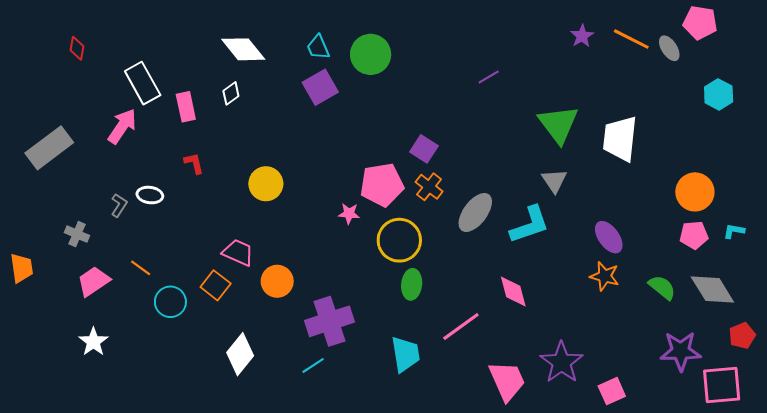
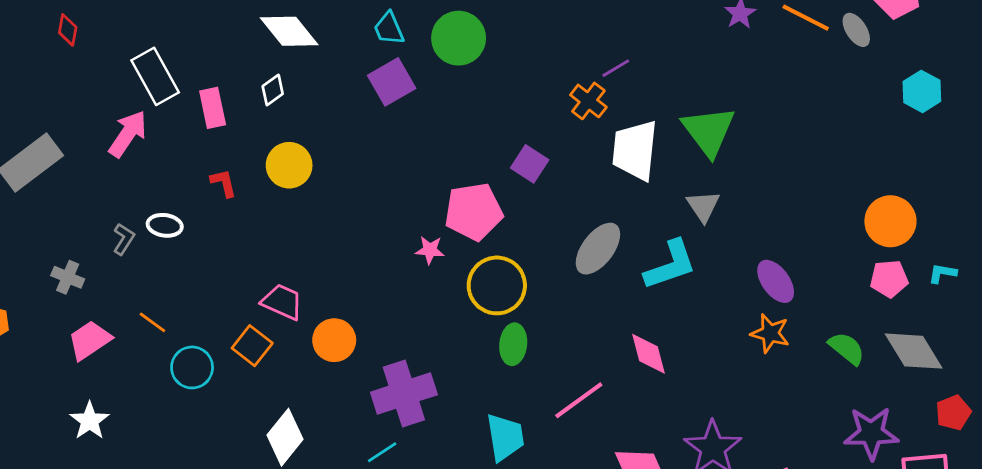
white trapezoid: (620, 139) -> (635, 150), moved
yellow circle: (266, 184) -> (289, 165), moved
orange cross: (429, 187) -> (588, 101), moved

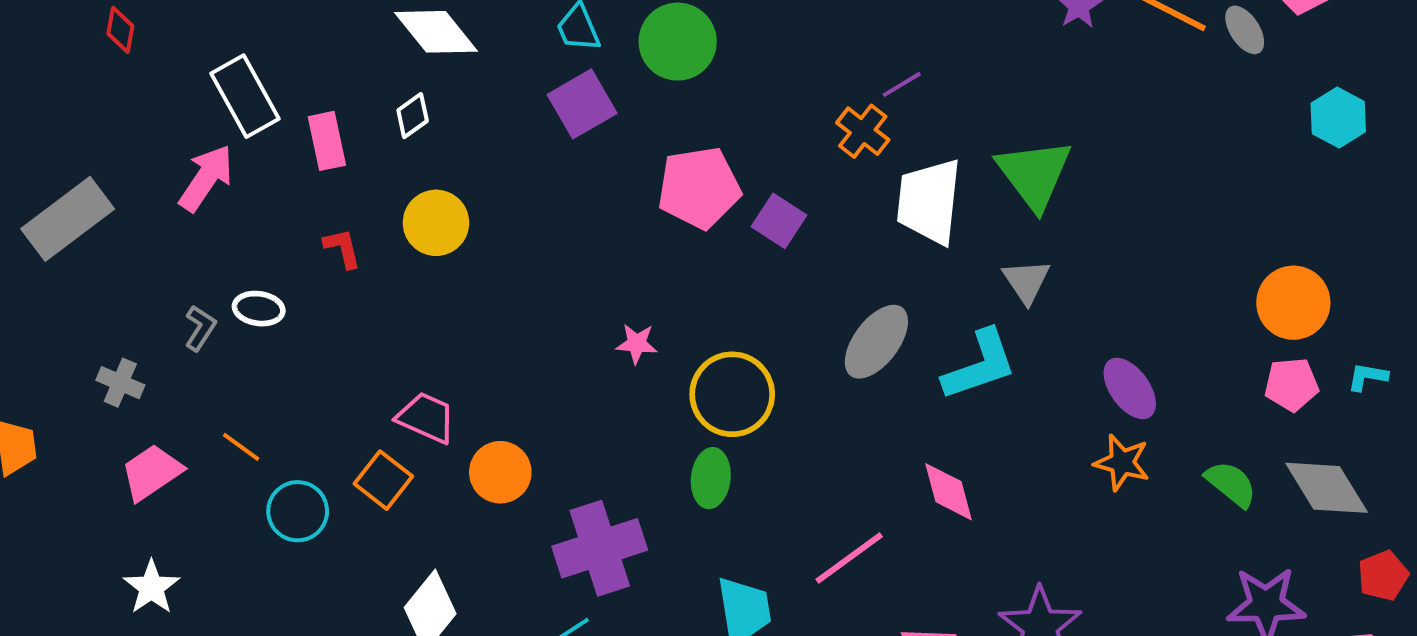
pink pentagon: (474, 212) -> (699, 188), moved
green ellipse: (513, 344) -> (711, 478), moved

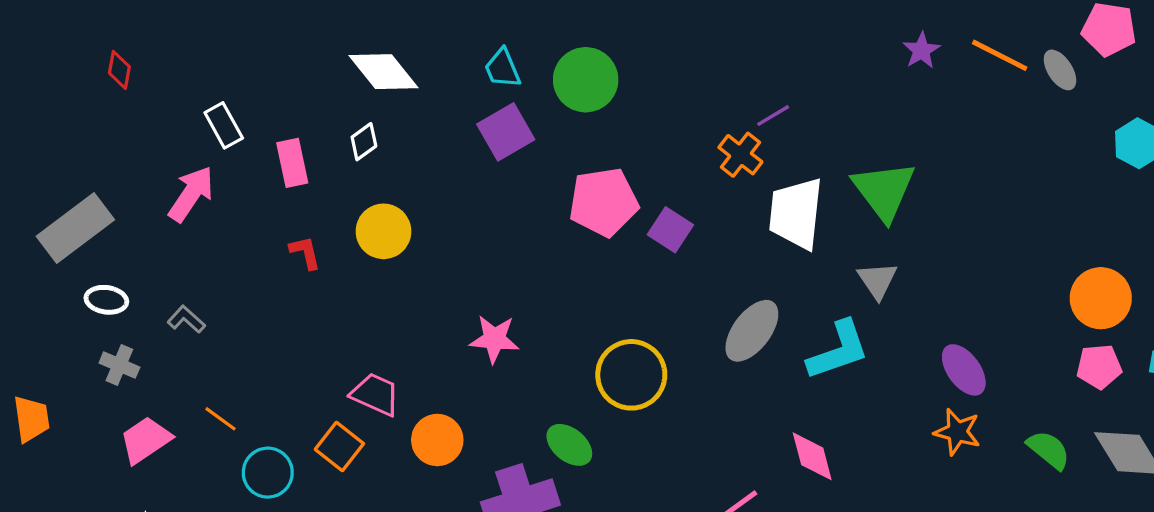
white rectangle: (245, 96) -> (224, 125), size x0.7
white ellipse: (259, 309) -> (106, 300), moved
gray L-shape: (200, 328) -> (186, 319), turned -81
pink star: (637, 344) -> (494, 339), moved, size x1.4
green ellipse: (711, 478) -> (569, 445), moved, turned -57

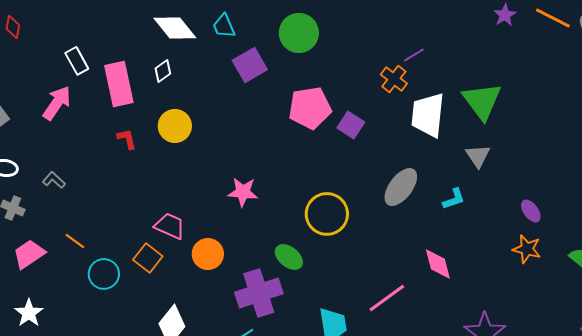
cyan trapezoid: (502, 68) -> (224, 26), moved
pink rectangle: (292, 163) -> (119, 84), size x1.5
cyan L-shape: (838, 350) -> (454, 199), size x0.6
purple ellipse: (964, 370) -> (531, 211), size x0.7

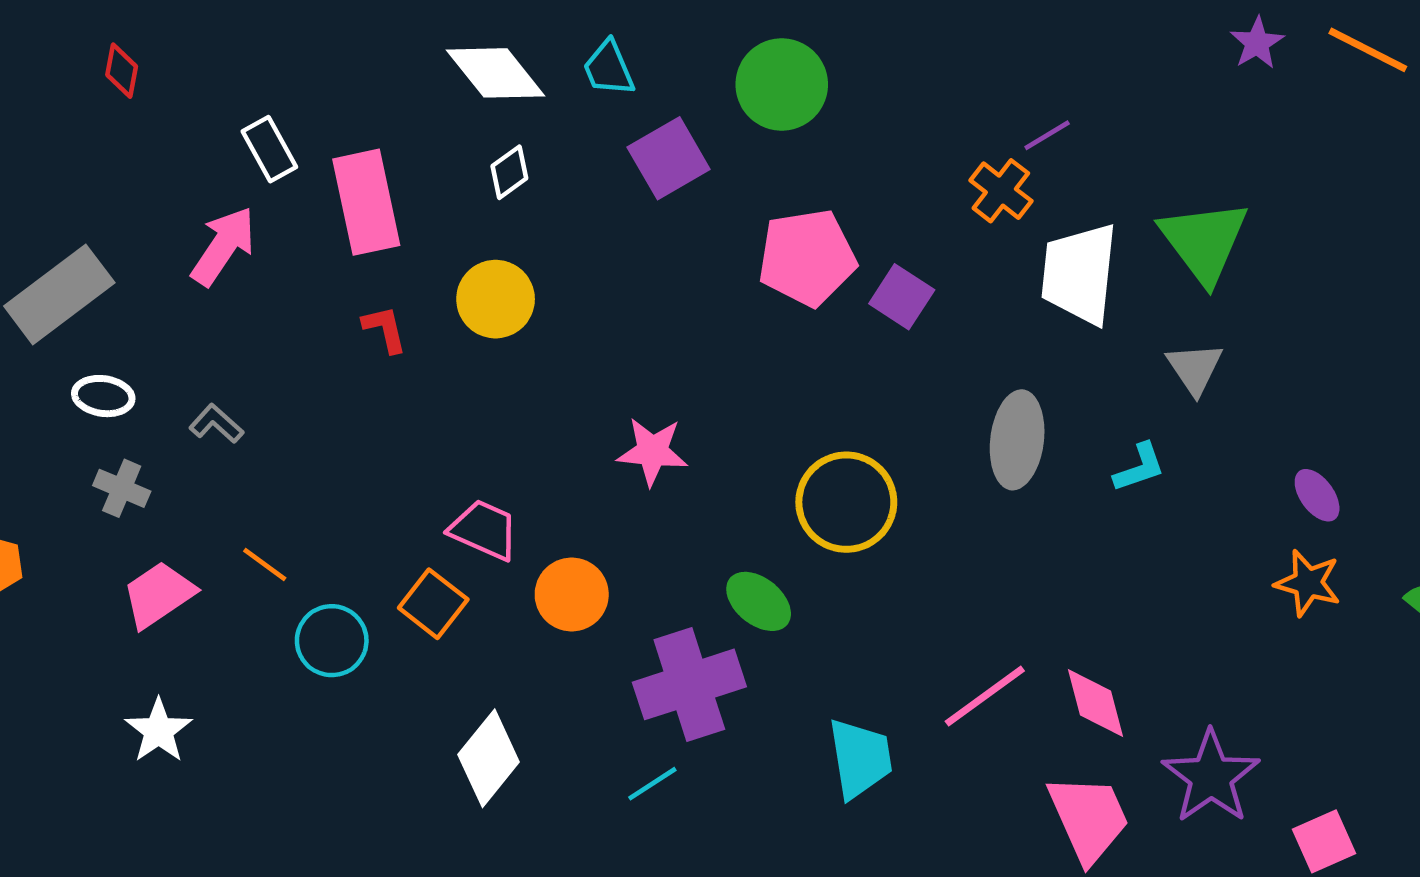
white diamond: (163, 71) -> (509, 172), moved
gray ellipse: (401, 187) -> (1017, 440), turned -30
pink diamond: (438, 264) -> (1096, 703), moved

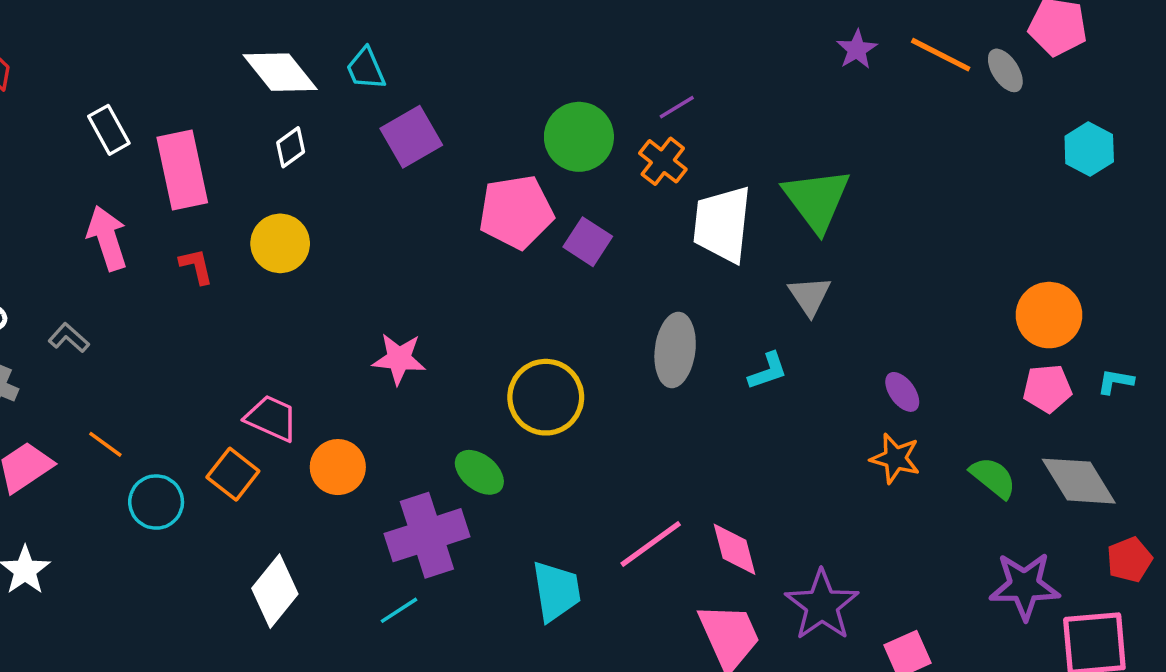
green circle: (782, 84) -> (579, 137), moved
purple line: (1047, 135) -> (677, 107), moved
pink arrow: (223, 246) -> (107, 238), moved, turned -52

